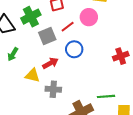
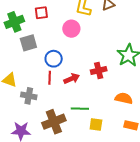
red line: (68, 27) -> (50, 78), moved, turned -56
red arrow: (50, 63) -> (72, 79), moved

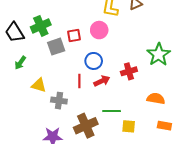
red square: (41, 13) -> (74, 35), moved
blue circle: (54, 59) -> (94, 61), moved

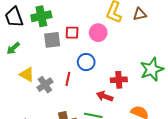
red arrow: (102, 81) -> (105, 96), moved, turned -147
gray cross: (59, 101) -> (45, 85), moved, turned 35

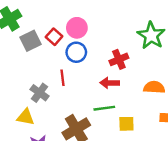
red square: (72, 33) -> (54, 37), moved, turned -32
pink circle: (98, 33) -> (77, 28), moved
yellow triangle: (27, 74) -> (26, 117), moved

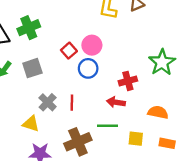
gray square: (30, 41) -> (32, 68), moved
red line: (62, 78) -> (72, 103), moved
yellow square: (126, 124) -> (136, 139), moved

